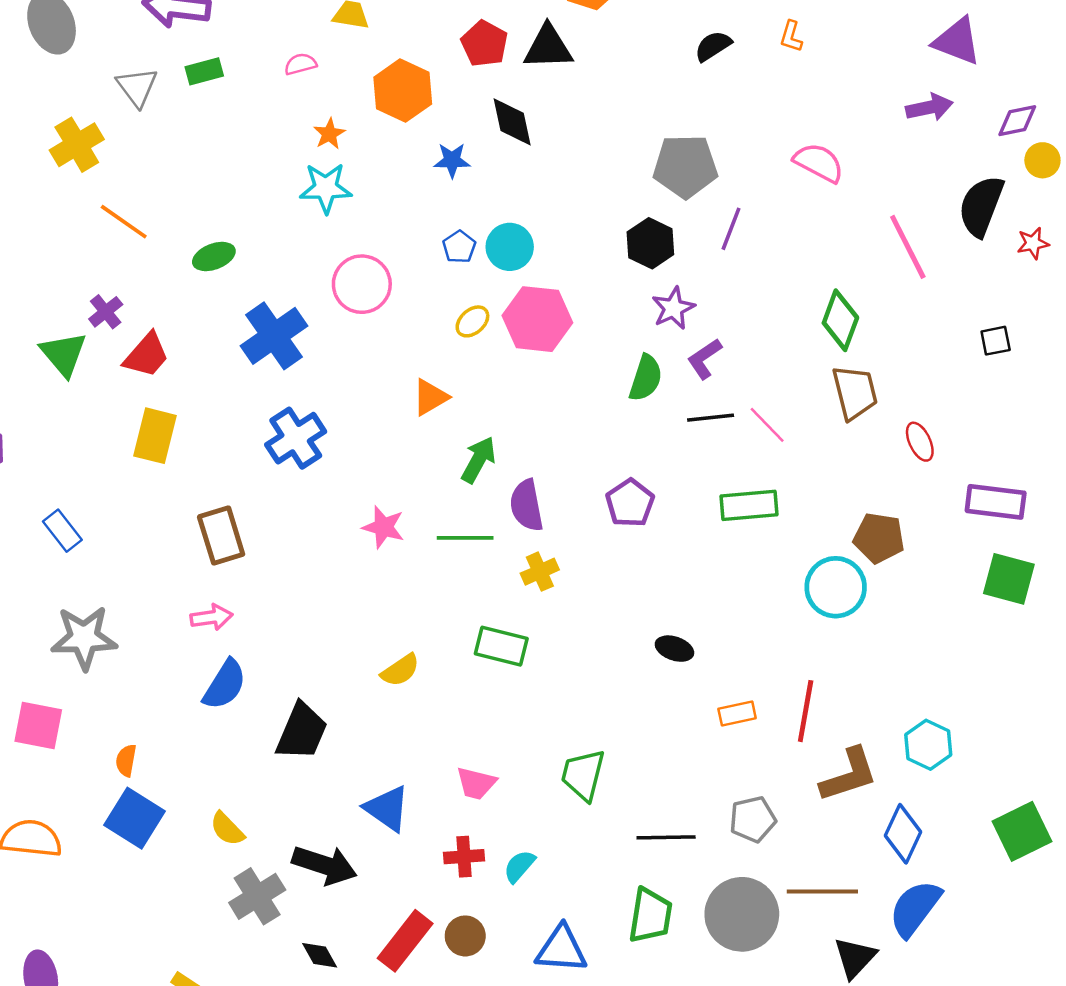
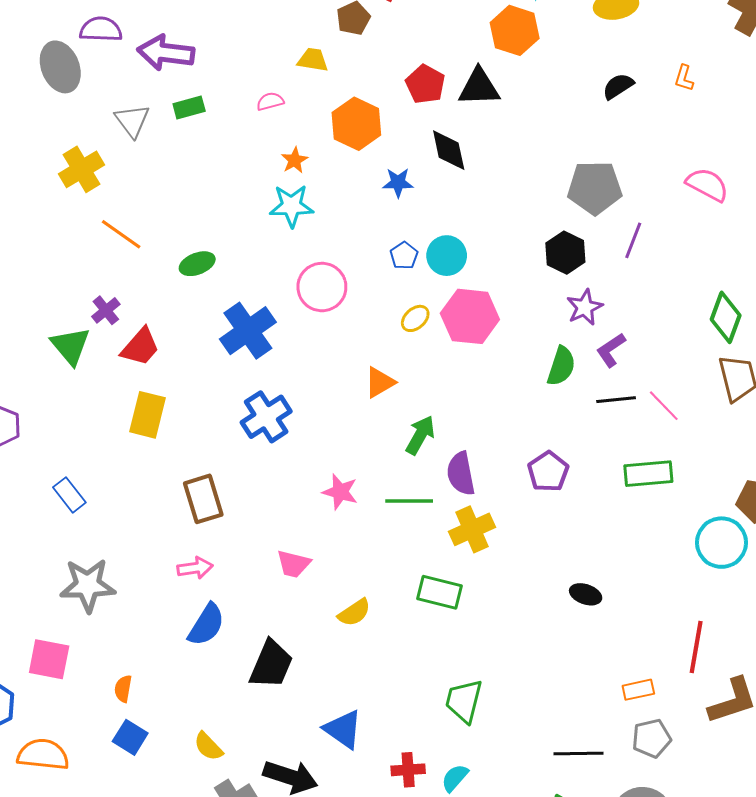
yellow cross: (540, 572) -> (472, 529), size x1.4
orange rectangle: (737, 713) -> (638, 690), moved
green trapezoid: (583, 775) -> (464, 701), moved
pink trapezoid: (476, 783) -> (294, 564), moved
blue square: (135, 818) -> (130, 737), size x0.7

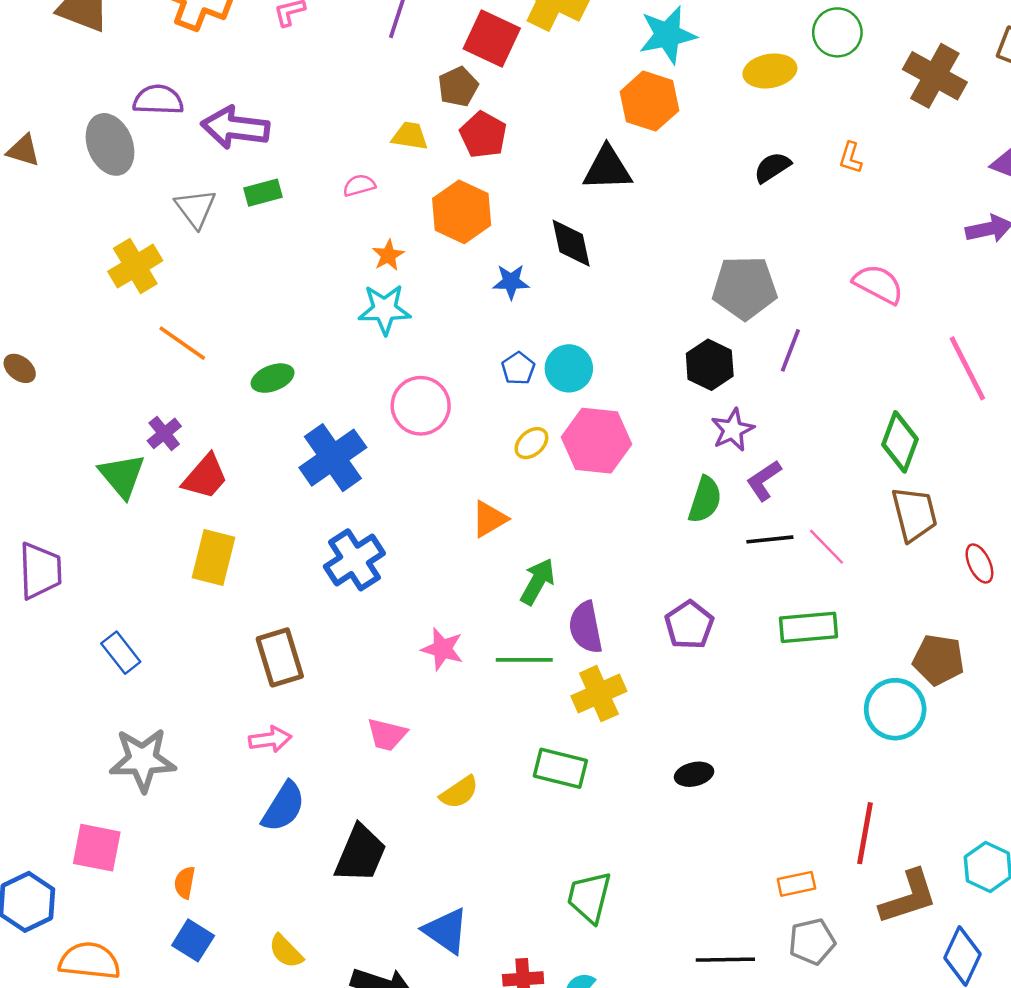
red pentagon: (425, 84) -> (483, 135), moved
black ellipse: (586, 594) -> (694, 774), moved, turned -32

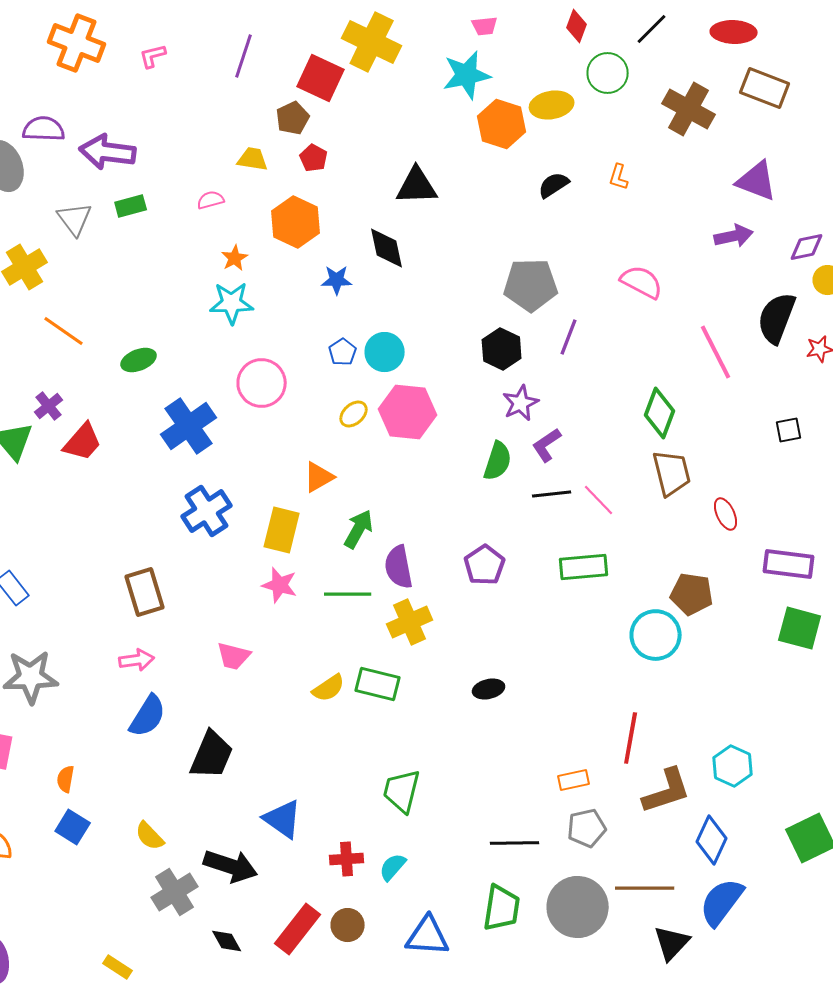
orange hexagon: (649, 101) -> (502, 124), moved
red pentagon: (483, 135) -> (314, 158), size x0.7
yellow rectangle: (214, 557) -> (282, 530), moved
yellow semicircle: (459, 792) -> (329, 688), moved

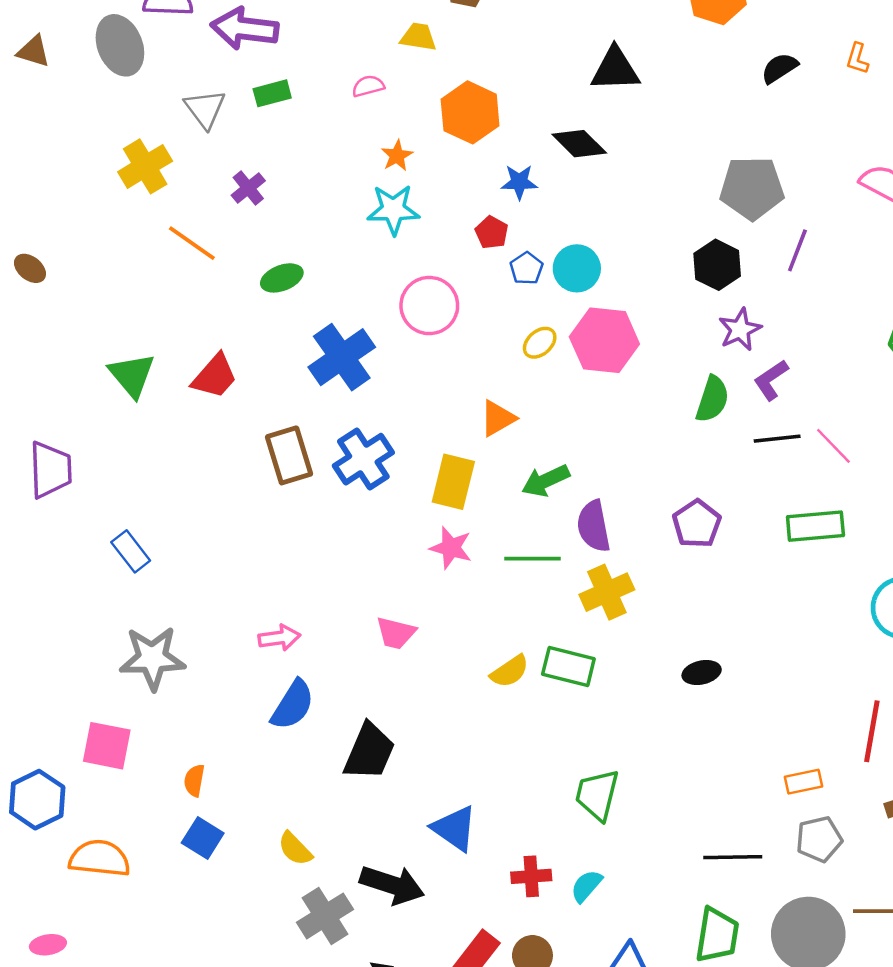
red pentagon: (314, 158) -> (492, 232), moved
black diamond: (387, 248) -> (579, 144), turned -33
purple cross: (49, 406) -> (248, 188), moved
green arrow: (359, 529) -> (546, 481), turned -144
brown rectangle: (145, 592) -> (289, 455), moved

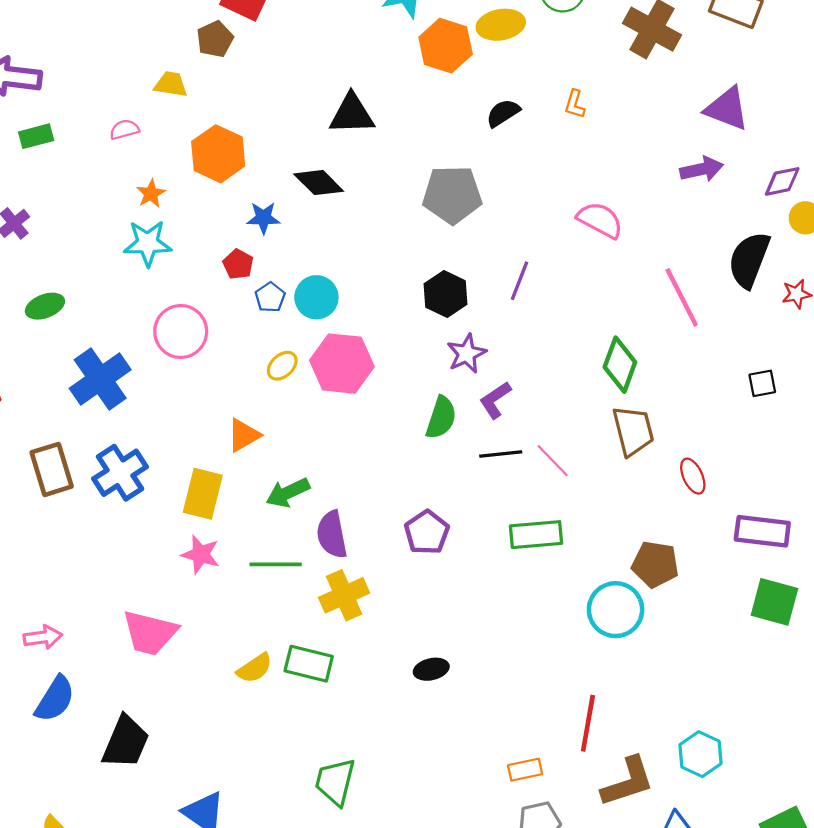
gray pentagon: (752, 188) -> (452, 195), moved
pink trapezoid: (396, 633) -> (150, 633), size x1.5

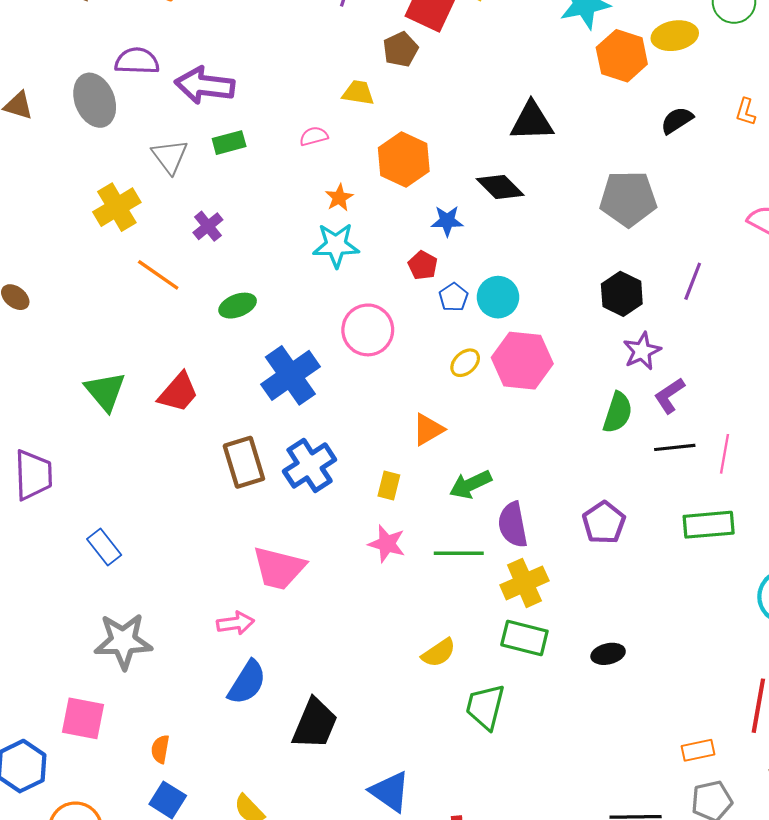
pink line: (553, 461) -> (725, 454), turned 54
yellow rectangle: (203, 494) -> (389, 486), size x0.6
pink trapezoid: (150, 633) -> (279, 568), moved
green rectangle: (309, 664) -> (524, 638), moved
green trapezoid: (335, 782) -> (485, 707), moved

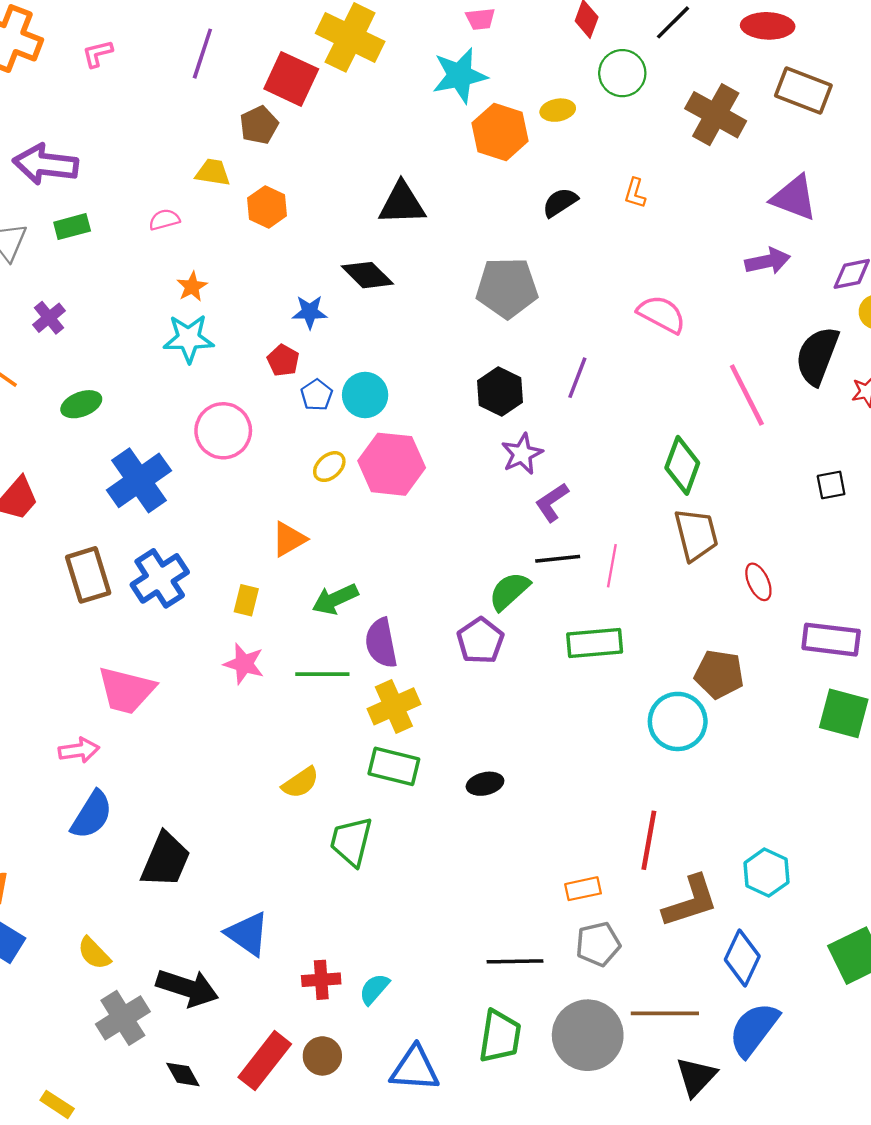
yellow ellipse: (675, 36) -> (558, 110), size x0.7
orange hexagon: (404, 159) -> (267, 207), moved, size x0.7
green semicircle: (618, 412) -> (509, 591), moved, turned -150

